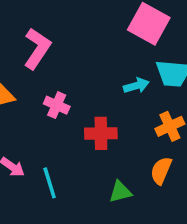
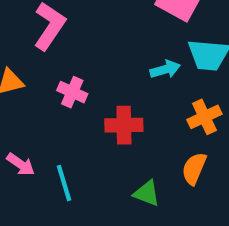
green triangle: (120, 192) -> (147, 193), turned 35

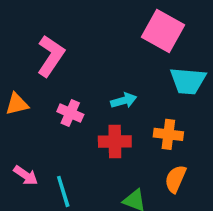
cyan arrow: (165, 69) -> (124, 101), moved
orange cross: (204, 117) -> (168, 134), moved, turned 32

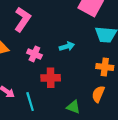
orange cross: (168, 134) -> (105, 67), moved
red cross: (115, 142) -> (51, 78), moved

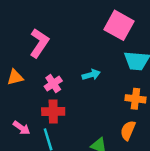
pink cross: (34, 54) -> (53, 84), turned 32
red cross: (51, 78) -> (53, 111), moved

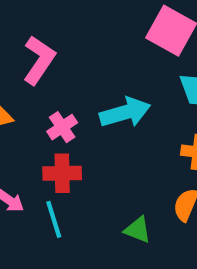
cyan arrow: (91, 75) -> (125, 112), size x1.6

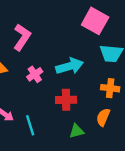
red cross: (62, 173) -> (66, 100), moved
green triangle: (138, 230) -> (76, 131), turned -35

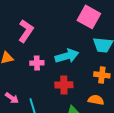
pink cross: (35, 74) -> (37, 63), turned 32
orange semicircle: (103, 117) -> (96, 100), turned 77

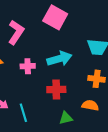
pink square: (89, 17) -> (55, 17), moved

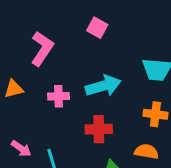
pink square: (55, 17) -> (97, 28), size x0.6

